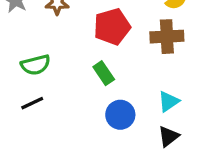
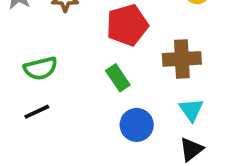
brown cross: (167, 37) -> (182, 59), moved
cyan triangle: (169, 101) -> (191, 110), turned -30

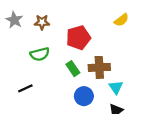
brown cross: (182, 59) -> (99, 67), moved
green semicircle: (41, 68) -> (40, 54), moved

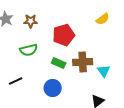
green rectangle: (73, 69) -> (59, 63), turned -32
cyan triangle: (116, 87) -> (104, 71), moved
blue circle: (84, 96) -> (53, 88), moved

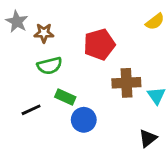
brown star: (31, 21) -> (44, 33), moved
green rectangle: (59, 63) -> (65, 97), moved

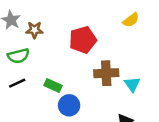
green semicircle: (50, 66) -> (18, 56), moved
black line: (31, 110) -> (17, 83), moved

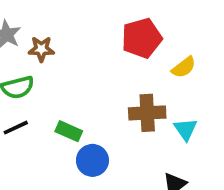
yellow semicircle: (131, 20) -> (184, 67), moved
red pentagon: (83, 40) -> (142, 38), moved

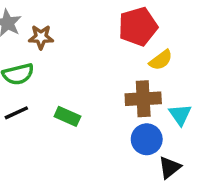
yellow semicircle: (184, 67) -> (161, 60), moved
blue circle: (92, 160) -> (147, 139), moved

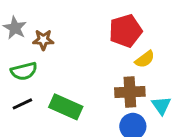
green rectangle: (67, 116) -> (66, 107), size x1.5

